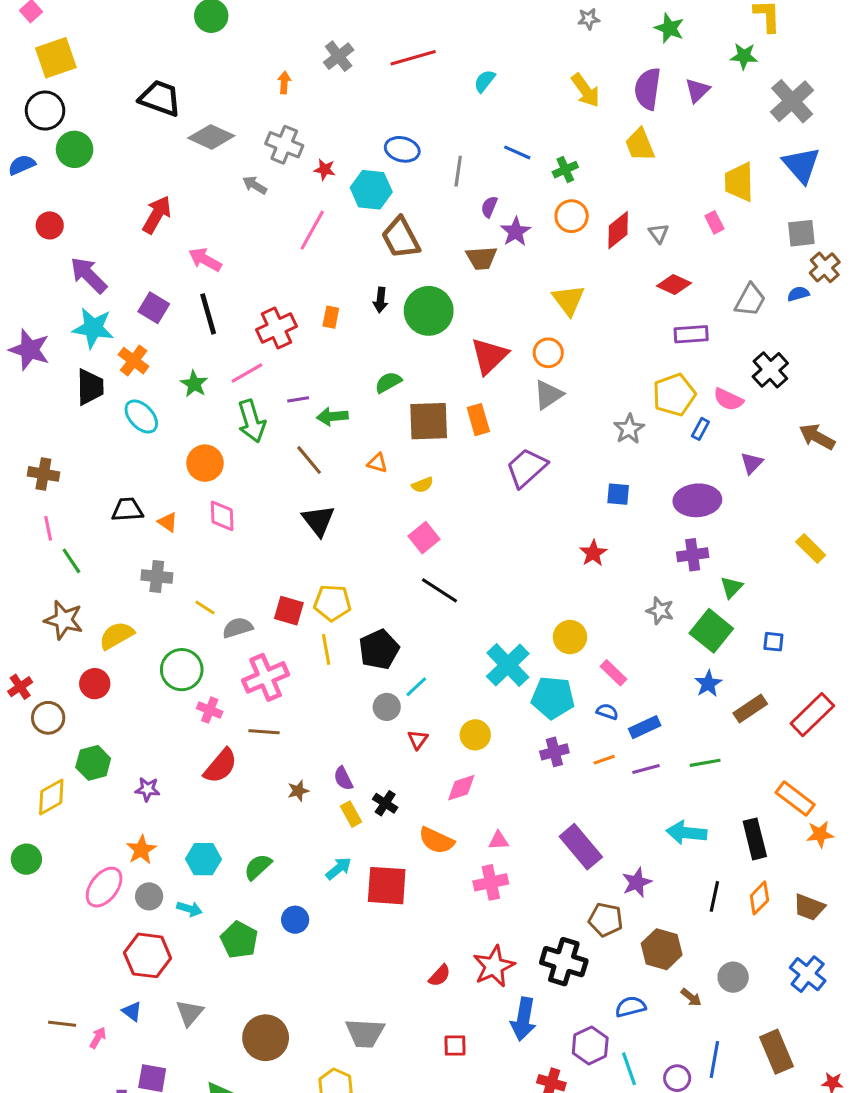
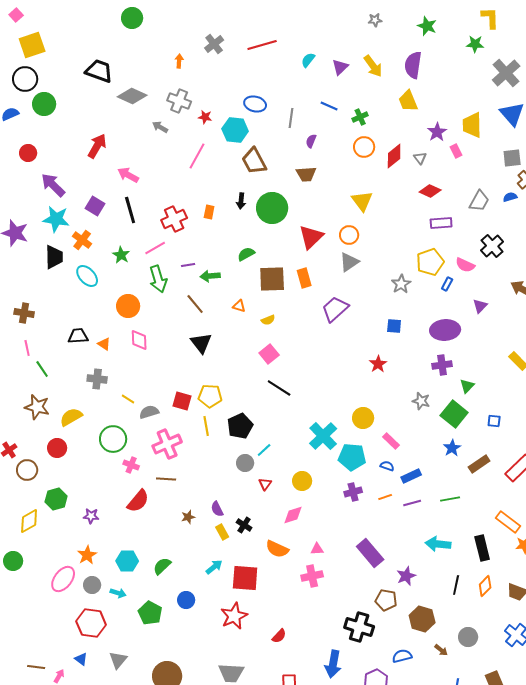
purple triangle: (697, 90) -> (340, 67), moved
purple star: (516, 232) -> (437, 132), moved
red star: (494, 966) -> (234, 616), moved

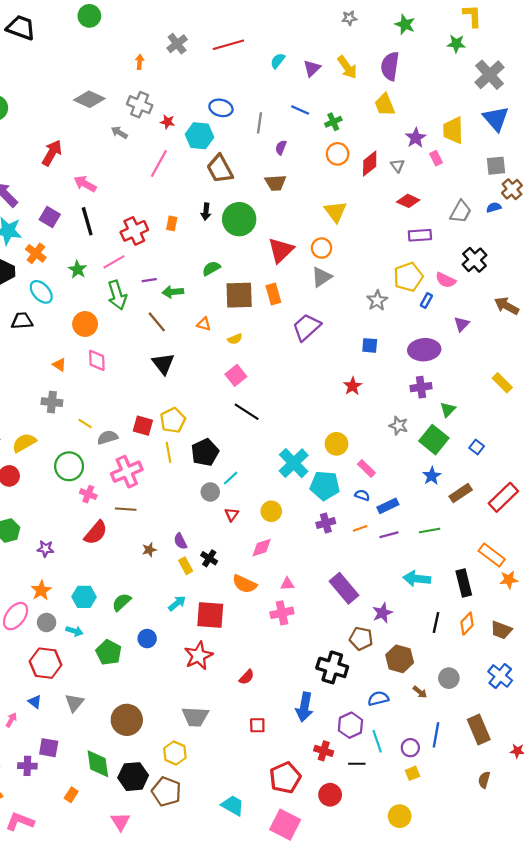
black trapezoid: (99, 71) -> (21, 28), moved
black trapezoid: (78, 336) -> (22, 321), moved
yellow pentagon: (210, 396) -> (173, 420), turned -30
blue square: (494, 421) -> (477, 447), turned 32

